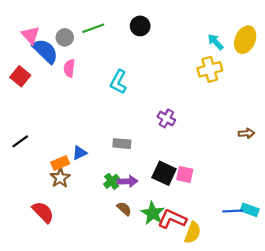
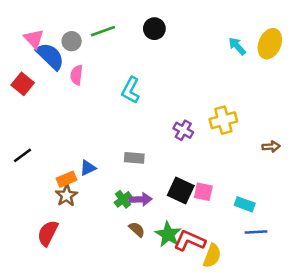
yellow cross: (210, 69) -> (223, 120), moved
cyan rectangle: (250, 210) -> (245, 204), moved
red semicircle: (43, 212) -> (48, 233), turned -110

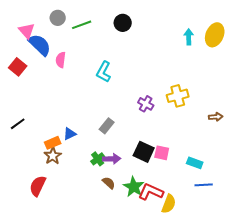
gray circle: (72, 41) -> (58, 18), moved
cyan arrow: (237, 46) -> (189, 37), turned 42
gray rectangle: (134, 158) -> (107, 126), turned -56

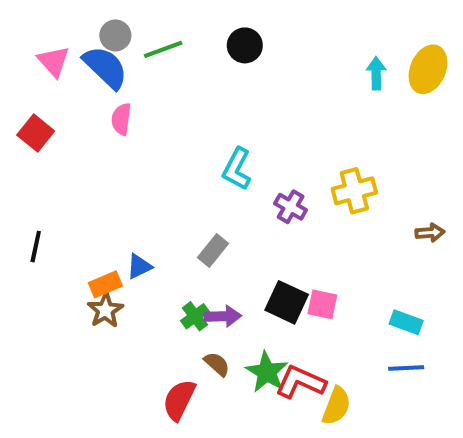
blue semicircle: (40, 45) -> (105, 67), moved
cyan L-shape: (104, 72) -> (237, 169), moved
black line: (18, 124) -> (36, 247), turned -42
cyan rectangle: (195, 163) -> (406, 322), moved
red semicircle: (38, 186) -> (179, 400), moved

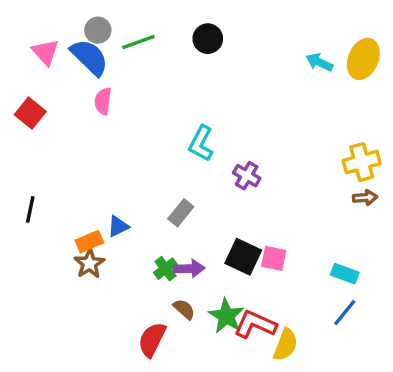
cyan arrow: (376, 73) -> (319, 62), turned -64
yellow cross: (354, 191) -> (362, 162), moved
blue line: (406, 368) -> (345, 313), turned -48

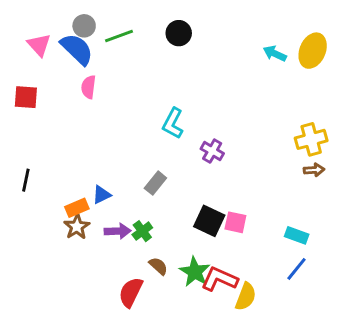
red square: (30, 113) -> (26, 97), turned -35
purple arrow: (189, 269) -> (118, 231), moved

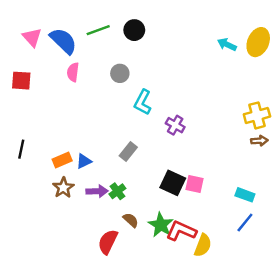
gray circle: (84, 26) -> (120, 73), moved
black circle: (179, 33) -> (134, 30), moved
orange rectangle: (77, 208) -> (62, 160), moved

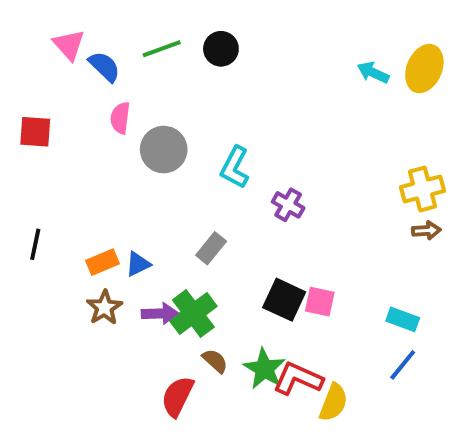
pink triangle: (32, 37) -> (69, 45), moved
blue semicircle: (63, 41) -> (104, 67), size x0.7
gray circle: (120, 73) -> (164, 150), moved, size x1.5
green cross: (117, 191) -> (193, 313), size x1.6

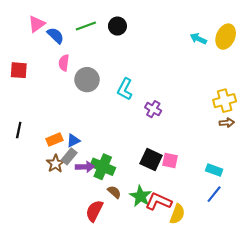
pink triangle: (69, 45) -> (37, 24), turned 36
gray rectangle: (211, 248) -> (69, 156), moved
green cross: (193, 313) -> (103, 167), turned -30

